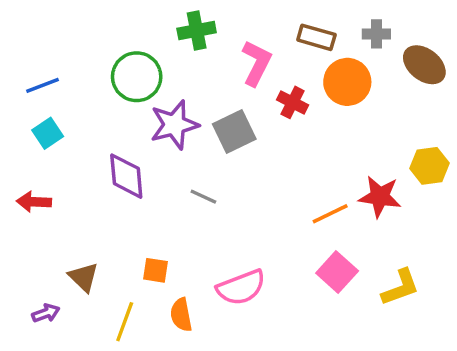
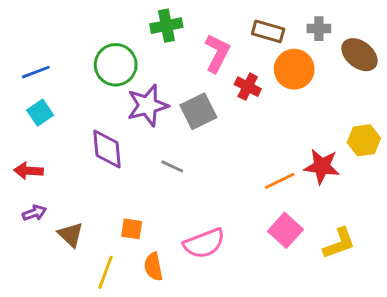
purple arrow: (46, 313) -> (34, 213), moved

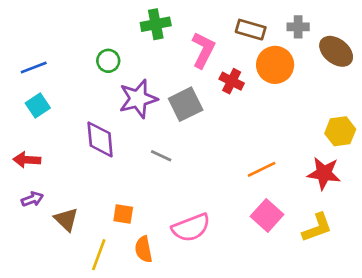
green circle: (116, 65) -> (108, 61), size x0.6
red star: (322, 166) -> (324, 173), moved

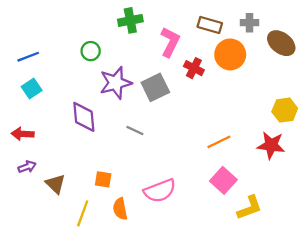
yellow L-shape: (317, 228) -> (250, 208), moved

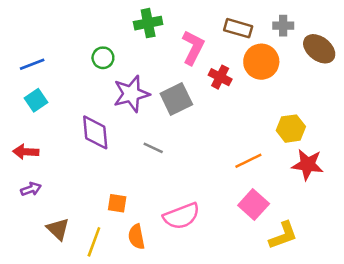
yellow hexagon: (285, 110) -> (291, 129), moved
brown triangle: (55, 184) -> (58, 229), moved

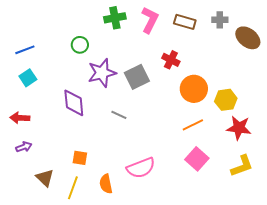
pink L-shape: (193, 47) -> (150, 20), moved
orange circle: (261, 62) -> (194, 89), moved
orange square: (117, 203) -> (80, 158), moved
yellow L-shape: (283, 235) -> (242, 166), moved

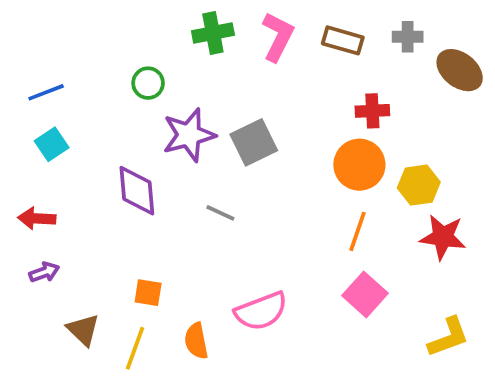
red cross: (171, 60) -> (372, 111), moved, turned -30
orange line: (193, 125) -> (358, 231), turned -45
yellow L-shape: (242, 166) -> (448, 337), moved

